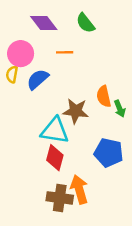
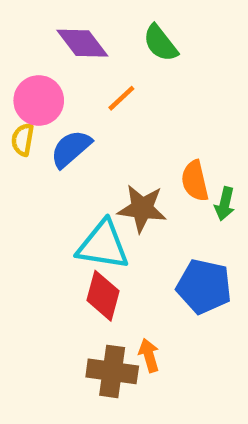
orange line: (65, 52) -> (121, 98), turned -42
green arrow: (120, 109) -> (225, 204), turned 35
orange arrow: (79, 189) -> (149, 355), size x0.6

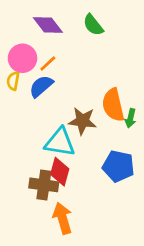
orange line: (121, 98) -> (48, 64), moved
orange semicircle: (195, 181) -> (113, 105), size x1.4
orange arrow: (149, 355) -> (62, 218), moved, size x1.6
brown cross: (112, 371) -> (44, 185), moved

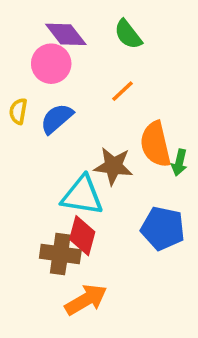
pink circle: (22, 58) -> (51, 64), moved
orange line: (48, 64) -> (123, 91), moved
orange arrow: (62, 218) -> (86, 300), turned 76

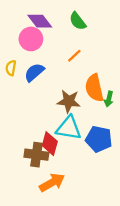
cyan triangle: (82, 195) -> (69, 128), moved

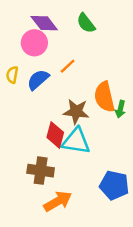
orange line: (74, 56) -> (68, 66), moved
blue pentagon: (99, 139) -> (114, 185), moved
red diamond: (50, 144) -> (55, 135), moved

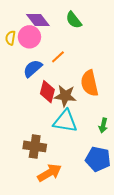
yellow semicircle: (12, 75) -> (10, 38), moved
green arrow: (120, 109) -> (103, 125), moved
red diamond: (55, 135) -> (47, 92), moved

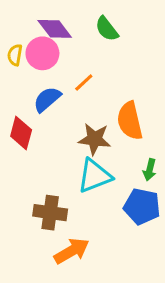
red diamond: (47, 92) -> (21, 133), moved
cyan triangle: (65, 121) -> (95, 176), turned -30
green arrow: (103, 125) -> (150, 170), moved
blue pentagon: (98, 159) -> (142, 206), moved

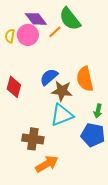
green semicircle: (107, 29) -> (70, 19), size x1.4
orange line: (84, 82) -> (55, 32), moved
blue semicircle: (47, 99) -> (49, 77), moved

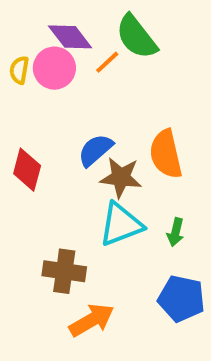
green arrow: (98, 111) -> (176, 232), moved
blue pentagon: (93, 135) -> (181, 299), moved

